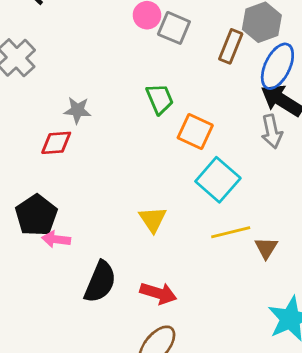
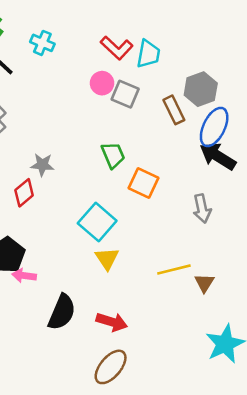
brown rectangle: (231, 46) -> (174, 110), turned -48
gray arrow: (272, 132) -> (202, 209), moved
red diamond: (56, 143) -> (24, 193), turned -36
cyan square: (218, 180) -> (97, 222), moved

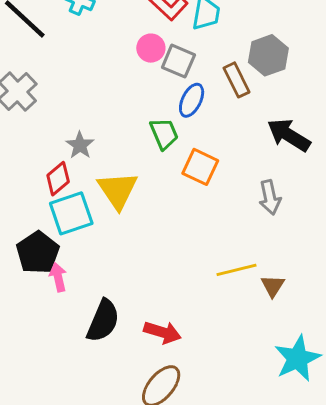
blue ellipse: (214, 127) -> (192, 100), moved, size x0.7
gray star: (42, 165) -> (80, 145), turned 30
cyan square: (97, 222) -> (71, 213), moved, turned 30
yellow triangle: (107, 259) -> (118, 190), moved, size x1.4
pink arrow: (24, 276) -> (58, 277), turned 70

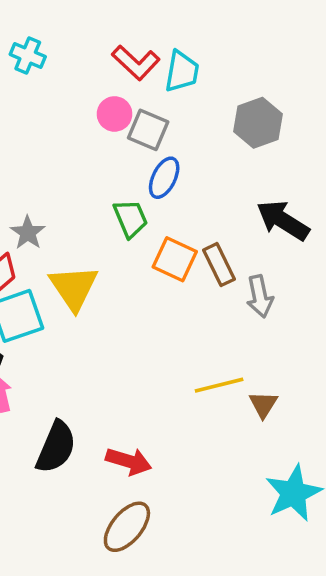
brown rectangle: (236, 80) -> (219, 265), moved

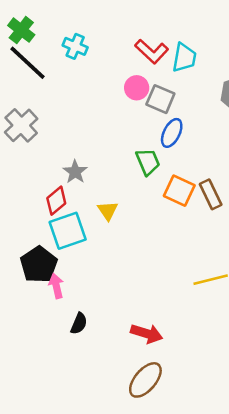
yellow triangle: (74, 288) -> (108, 211), size x0.6
black semicircle: (56, 447) -> (79, 324), moved, size x0.6

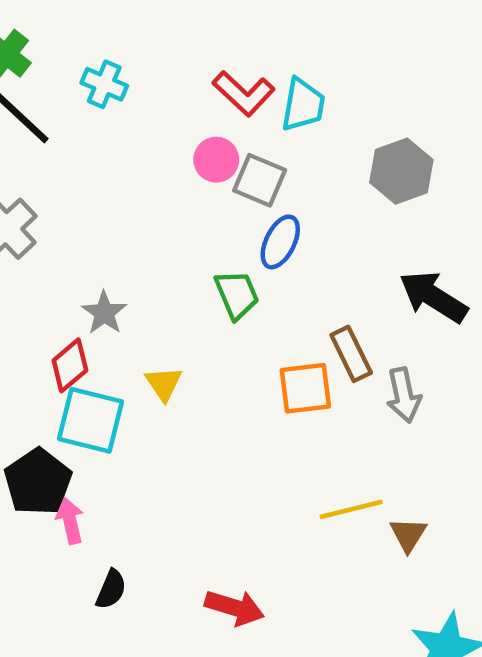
orange square: (179, 191) -> (305, 388), moved, turned -32
cyan square: (68, 231) -> (91, 420), turned 33

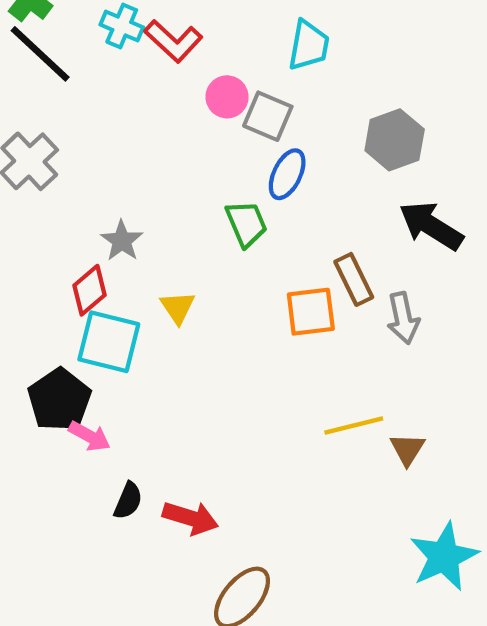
red L-shape: (244, 93) -> (173, 41), moved
gray hexagon: (401, 171) -> (395, 140), moved
pink arrow: (70, 521) -> (89, 436), turned 132
red arrow: (235, 608) -> (190, 518), moved

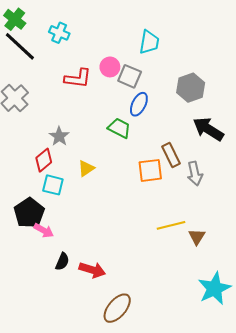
red L-shape: (173, 41) -> (78, 78), moved, turned -36
green trapezoid: (246, 224) -> (119, 128), turned -40
yellow triangle: (178, 307) -> (86, 168), turned 30
cyan square: (109, 342) -> (53, 185), size x0.7

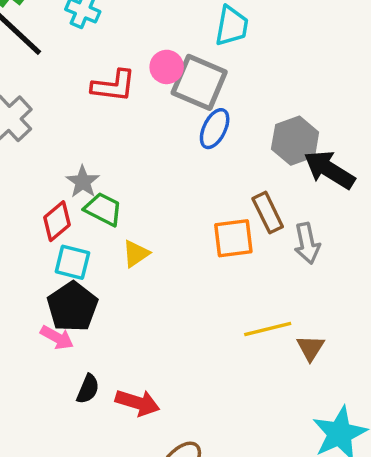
gray square: (130, 76) -> (199, 82), size x1.4
gray hexagon: (191, 88) -> (295, 141), moved
green trapezoid: (119, 128) -> (103, 209), moved
yellow triangle: (86, 168) -> (136, 254), moved
black pentagon: (29, 213) -> (72, 307), moved

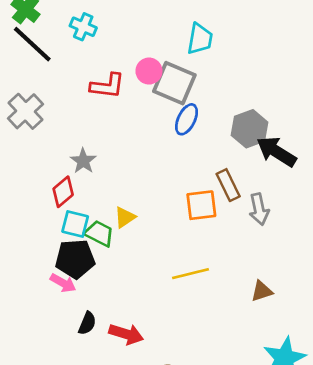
green trapezoid: (103, 209) -> (99, 233), moved
black pentagon: (72, 307) -> (75, 259), turned 30
yellow line: (268, 329) -> (191, 274), moved
brown triangle: (311, 348) -> (262, 291), turned 40

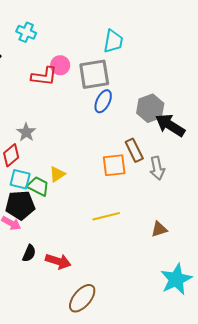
pink circle: (149, 71) -> (60, 65), moved
gray square: (174, 83) -> (94, 74), turned -32

